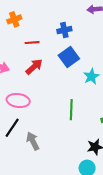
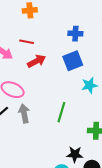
red line: (32, 43) -> (27, 42), moved
gray arrow: (33, 141) -> (24, 113), moved

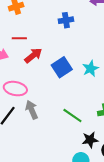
blue square: (73, 61) -> (62, 67), moved
green line: (61, 112) -> (72, 115), moved, turned -60

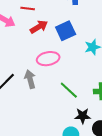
blue square: (62, 67) -> (66, 31), moved
pink ellipse: (15, 89) -> (48, 59), moved, turned -30

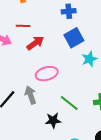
blue square: (66, 31) -> (74, 38), moved
black star: (83, 116) -> (53, 120), moved

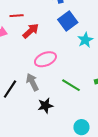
black star: (53, 120) -> (45, 106), moved

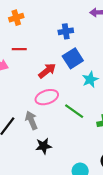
red arrow: (31, 31) -> (47, 71), moved
green line: (71, 85) -> (74, 111), moved

